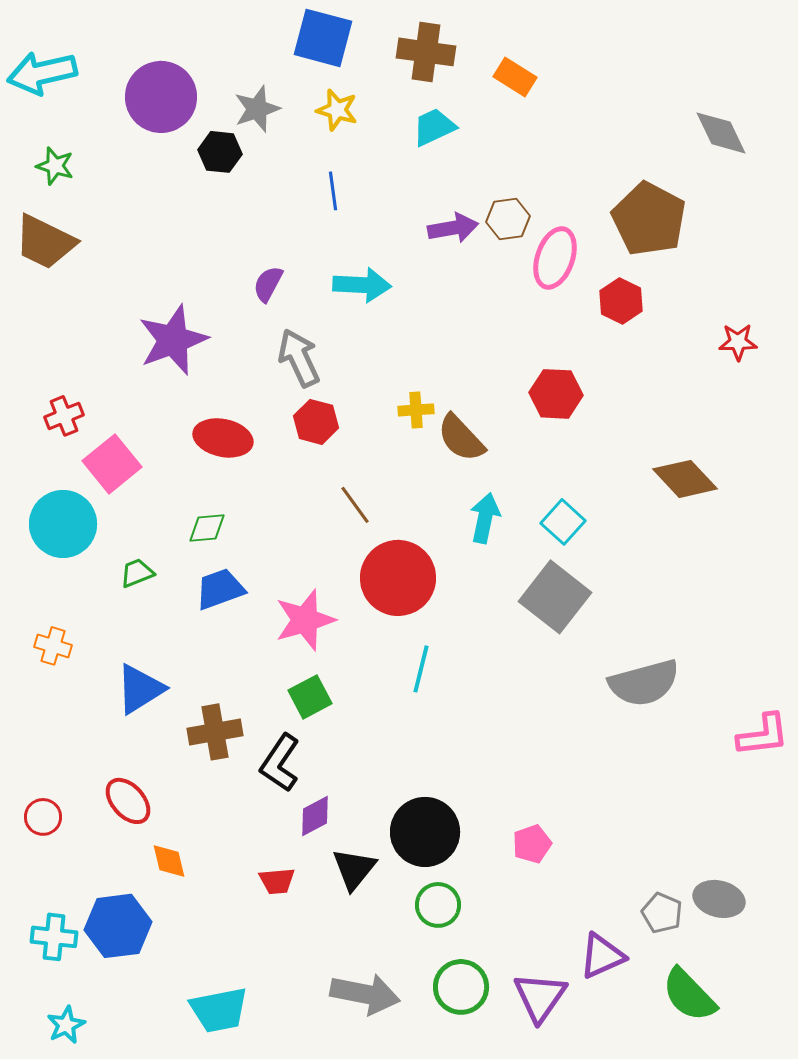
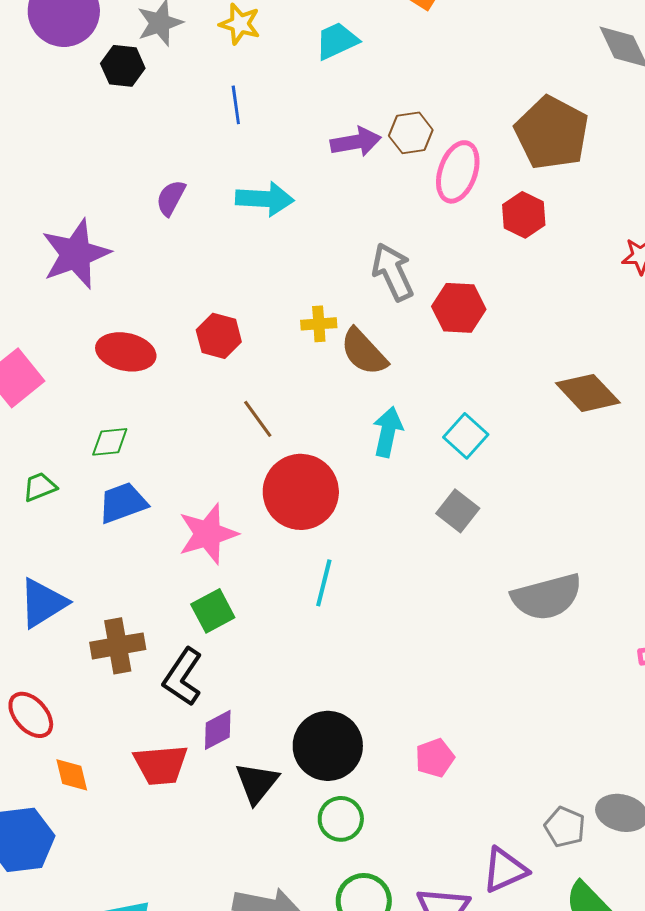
gray arrow: (299, 358) -> (393, 272), moved
gray square: (555, 597) -> (458, 511), size x0.6
red trapezoid: (277, 881) -> (161, 765), moved, size x1.5

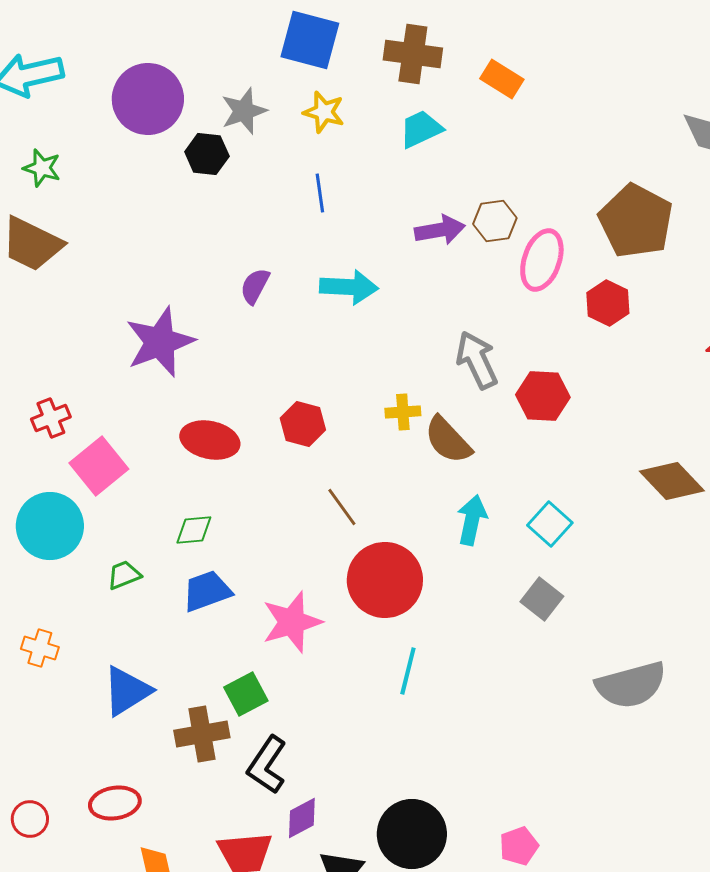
green square: (213, 611) -> (246, 694), moved
red ellipse: (31, 715) -> (115, 803), turned -57

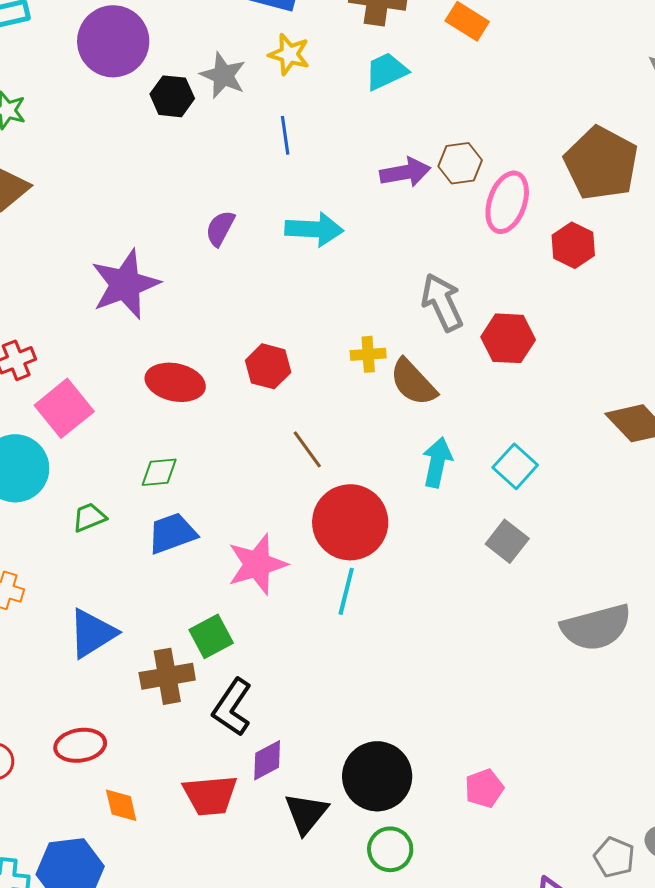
gray star: (244, 111) -> (223, 75), moved, turned -30
cyan line: (408, 671) -> (346, 591), moved

